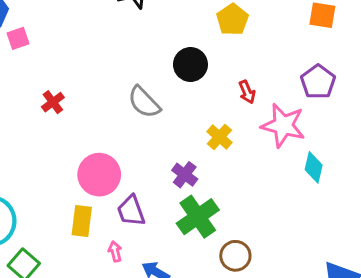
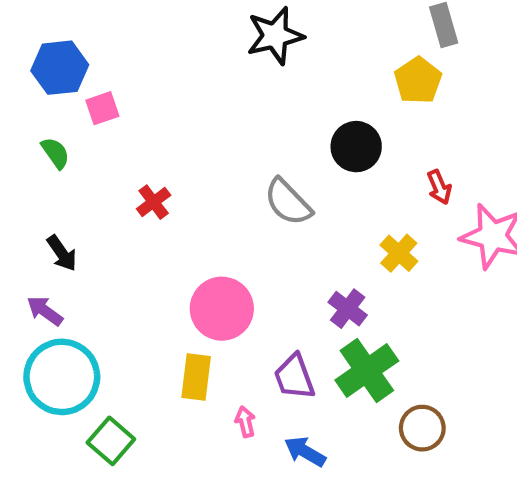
purple trapezoid: (131, 211) -> (294, 377), moved

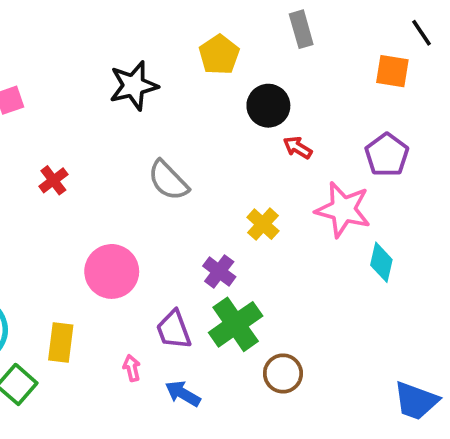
black star: (275, 36) -> (134, 86), moved
yellow pentagon: (418, 80) -> (219, 55), moved
black circle: (356, 147) -> (268, 106), moved
red arrow: (439, 187) -> (298, 148), moved, turned 144
yellow rectangle: (196, 377) -> (61, 343), moved

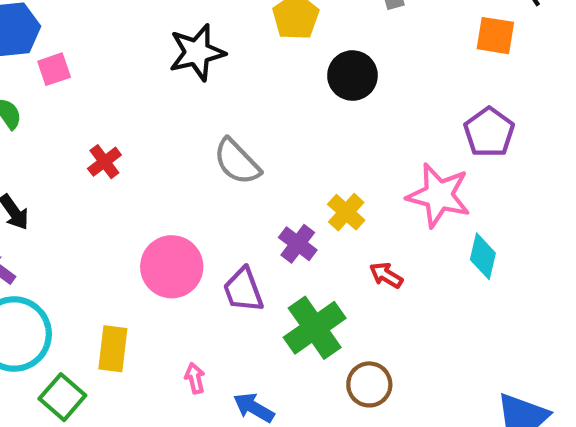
red arrow: (298, 148) -> (386, 275), moved
purple cross: (219, 271) -> (298, 244), moved
purple trapezoid: (174, 330) -> (243, 290), moved

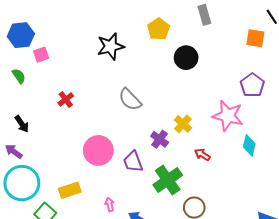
yellow rectangle: (113, 349) -> (70, 190), turned 65

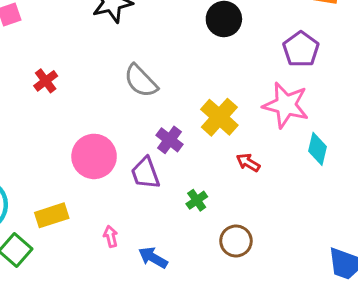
purple pentagon: (252, 85) -> (301, 49), moved
yellow cross: (183, 124) -> (219, 117), size x1.4
purple cross: (160, 139) -> (170, 140), moved
green cross: (168, 180) -> (197, 200), size x0.5

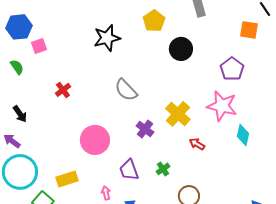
purple trapezoid: (145, 173) -> (129, 170), moved

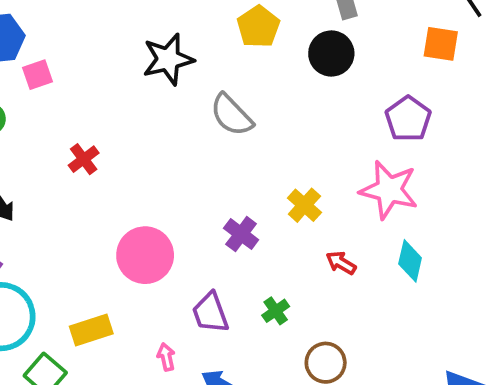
black circle: (181, 49) -> (331, 54), moved
gray semicircle: (126, 90) -> (231, 115), moved
yellow cross: (178, 114) -> (304, 205), size x0.7
cyan diamond: (243, 135) -> (410, 261), moved

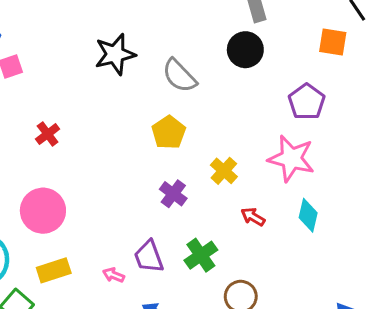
yellow pentagon: (258, 27) -> (169, 132), moved
gray semicircle: (231, 115) -> (179, 76), moved
pink circle: (145, 255) -> (43, 211), moved
green cross: (276, 311) -> (201, 255), size x1.5
pink arrow: (166, 357) -> (113, 275), moved, turned -55

